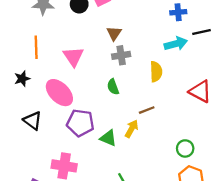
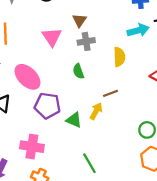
pink triangle: (73, 56) -> (52, 37), moved

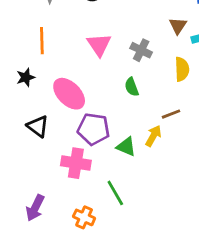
brown triangle: (79, 20) -> (178, 26), moved
gray cross: (86, 41) -> (141, 50), turned 35
pink cross: (32, 147) -> (76, 163), moved
green line: (89, 163) -> (115, 193), moved

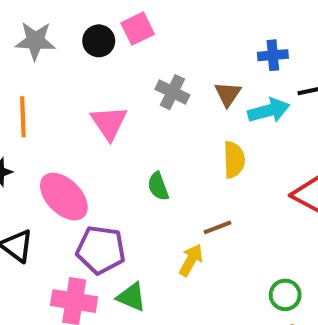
gray cross: (141, 50) -> (172, 92), moved
green triangle: (126, 147) -> (131, 297), moved

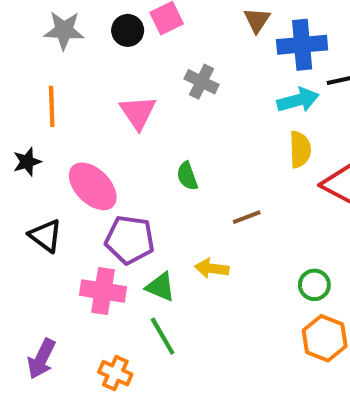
blue cross: (273, 55) -> (302, 45), size x1.6
brown triangle: (228, 94) -> (257, 20), moved
yellow semicircle: (234, 160) -> (300, 149), moved
yellow arrow: (191, 260) -> (212, 268), moved, turned -112

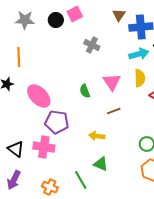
pink triangle: (138, 112) -> (112, 82), moved
black triangle: (46, 236) -> (16, 149), moved
green triangle: (160, 287) -> (101, 164), moved
green line: (163, 336) -> (81, 180), moved

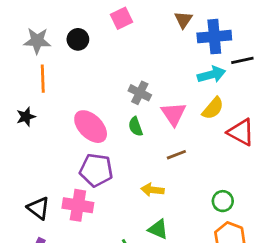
gray star: (25, 20) -> (37, 41), moved
black circle: (56, 20) -> (78, 39), moved
gray cross: (92, 45) -> (140, 93), moved
yellow semicircle: (140, 78) -> (213, 108), turned 42
pink ellipse: (39, 96) -> (91, 127), moved

